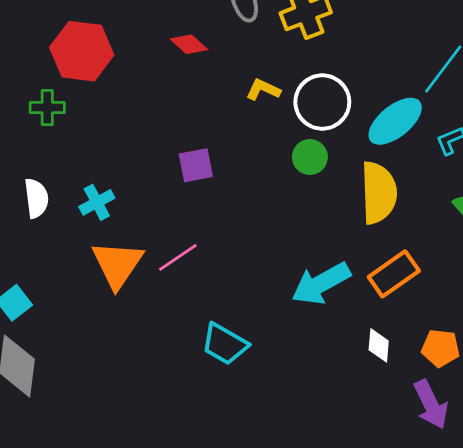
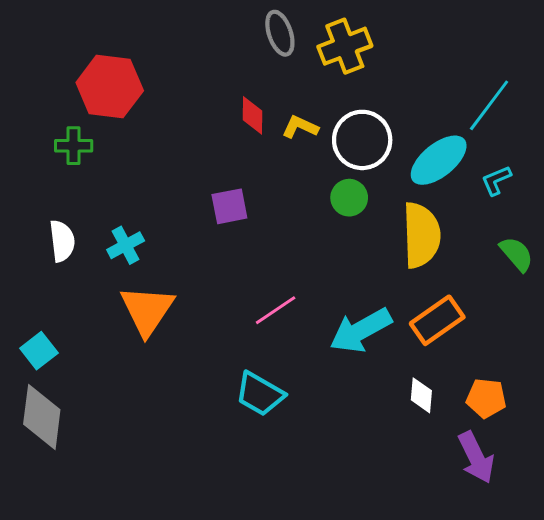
red diamond: (189, 44) -> (252, 115), moved, turned 48
pink line: (178, 257) -> (276, 310), moved

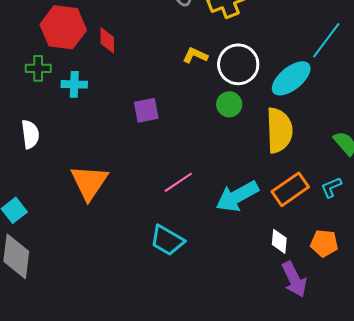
red diamond: (252, 115) -> (107, 40), moved
cyan L-shape: (496, 180) -> (331, 187), moved
cyan cross: (126, 245) -> (74, 84), moved, turned 30
purple arrow: (476, 457) -> (294, 279), moved

